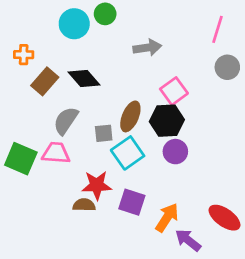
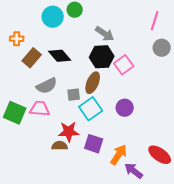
gray arrow: (147, 48) -> (105, 34), turned 42
gray semicircle: (66, 121) -> (47, 86), turned -150
black hexagon: (167, 121) -> (102, 57), moved

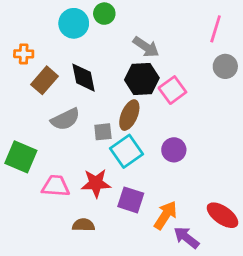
black diamond: (60, 56) -> (83, 78), turned 30
pink trapezoid: (40, 109) -> (56, 186), moved
brown semicircle: (60, 146) -> (83, 225), moved

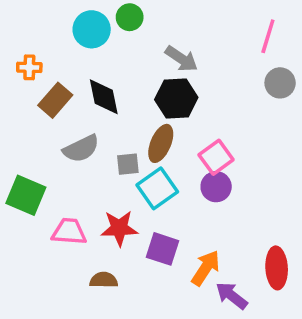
pink square: (172, 90) -> (216, 157), moved
red ellipse: (222, 215) -> (277, 268), turned 52

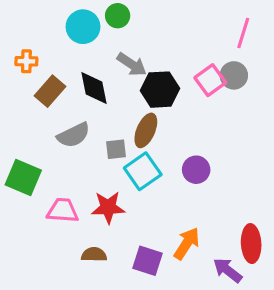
gray arrow: (181, 59) -> (132, 64), moved
gray circle: (280, 83) -> (234, 75), moved
pink square: (216, 157) -> (210, 80), moved
purple square: (162, 249) -> (147, 261), moved
purple arrow: (232, 296) -> (228, 270), moved

